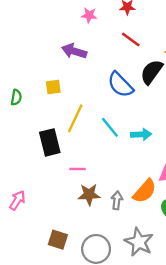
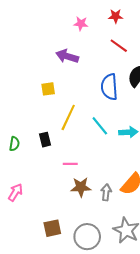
blue semicircle: (120, 85) -> (109, 87), turned 40
green semicircle: (16, 97) -> (14, 144), moved
black rectangle: (50, 142) -> (45, 140), size x0.6
brown square: (58, 240) -> (52, 228), turned -30

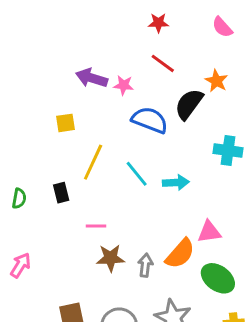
pink star: (81, 24) -> (124, 85), moved
blue semicircle: (109, 87) -> (150, 120), turned 115

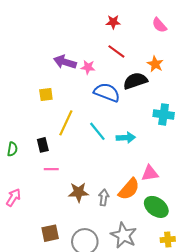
black semicircle: (189, 104) -> (135, 81), turned 35
pink line: (96, 226) -> (51, 169), moved

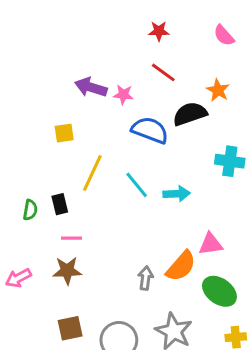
green semicircle: (12, 149) -> (30, 210), moved
brown star: (79, 192) -> (67, 271), moved
pink arrow: (13, 197) -> (18, 278), turned -150

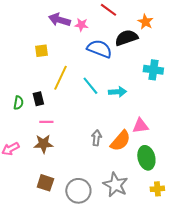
gray arrow: (146, 278) -> (96, 138), moved
green ellipse: (219, 291) -> (146, 158), turned 40
brown square: (70, 328) -> (45, 183), turned 30

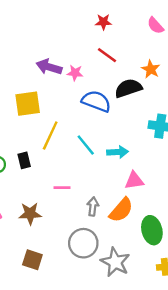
yellow square: (41, 51) -> (28, 104), size x1.6
pink line: (46, 122) -> (62, 188), moved
pink triangle: (140, 126) -> (134, 180), moved
gray circle: (78, 191) -> (83, 243), moved

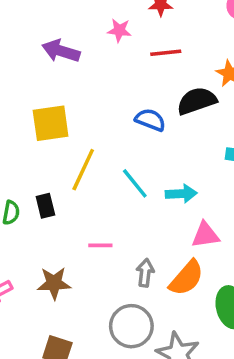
red line: (107, 55) -> (166, 53), turned -42
purple arrow: (49, 67) -> (61, 51), moved
pink star: (75, 73) -> (119, 30), moved
blue semicircle: (96, 101) -> (150, 120), size x0.7

